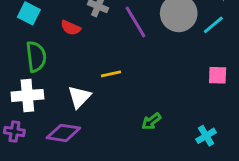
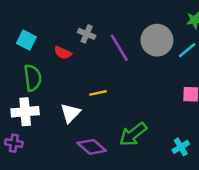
green arrow: (151, 121) -> (133, 134), size x1.6
purple diamond: (63, 133) -> (92, 147), moved, turned 32

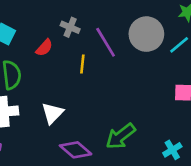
red semicircle: (63, 53) -> (44, 48), turned -72
yellow line: (98, 93) -> (82, 64), moved, turned -72

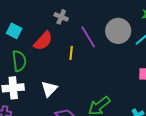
gray cross: (70, 27) -> (61, 17), moved
red semicircle: (44, 48) -> (43, 41), size x1.5

